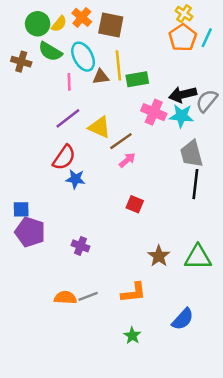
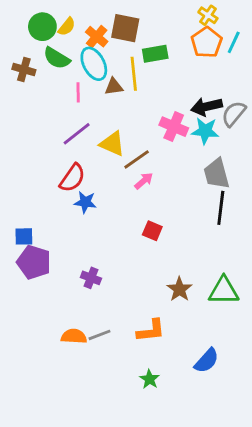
orange cross: (82, 17) -> (97, 37), moved
green rectangle: (137, 79) -> (155, 54), moved

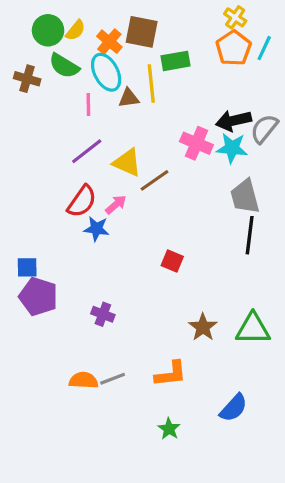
pink arrow: (144, 181) -> (116, 205), moved

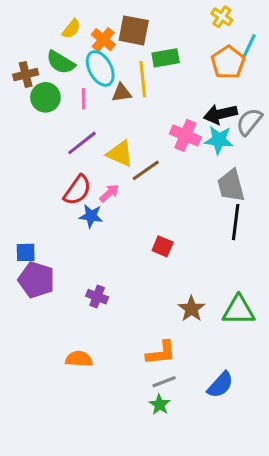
green circle: (48, 30) -> (45, 97), moved
orange pentagon: (234, 48) -> (228, 62), moved
brown cross: (27, 79) -> (26, 75), turned -30
gray line: (113, 379) -> (164, 382), moved

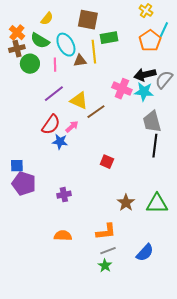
orange cross: (103, 40) -> (17, 33), moved
purple cross: (97, 297) -> (64, 195), turned -32
orange semicircle: (79, 359) -> (63, 236), moved

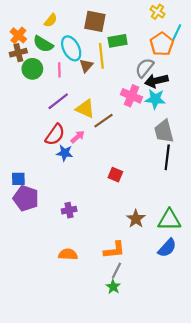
brown triangle: (80, 61) -> (86, 66), turned -40
gray semicircle: (164, 80) -> (145, 68), moved
gray line: (108, 251) -> (116, 271), turned -42
blue semicircle: (145, 253) -> (167, 248), moved

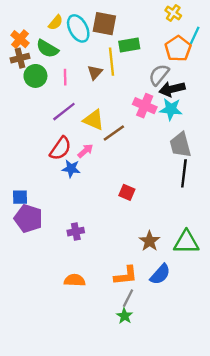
cyan ellipse: (71, 48) -> (78, 28), moved
blue semicircle: (167, 248) -> (160, 274), moved

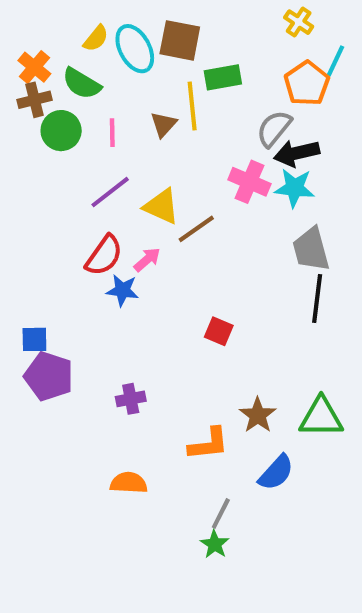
orange L-shape: (126, 276) -> (209, 444), moved

